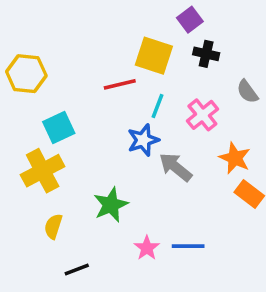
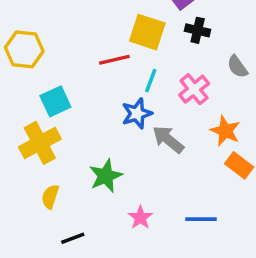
blue line: (188, 246) -> (201, 219), moved

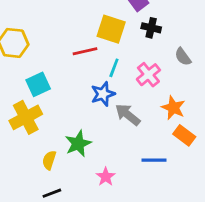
yellow semicircle: (50, 197) -> (49, 160), moved
blue line: (201, 219) -> (154, 160), moved

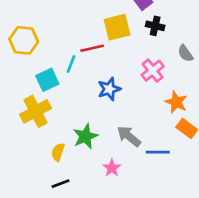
yellow square: (111, 29) -> (117, 27), turned -32
cyan line: (114, 68) -> (71, 64), moved
gray arrow: (128, 115) -> (129, 136), moved

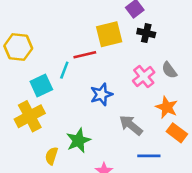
gray semicircle: (185, 53) -> (169, 70), moved
gray arrow: (129, 136) -> (131, 125), moved

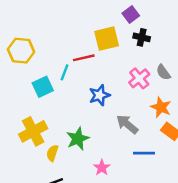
yellow cross: (30, 116) -> (33, 131), moved

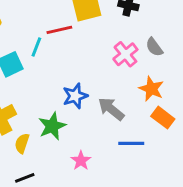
blue star: (99, 95) -> (75, 96), moved

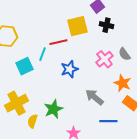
blue star: (75, 96) -> (69, 69), moved

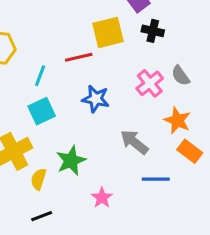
cyan line: (42, 54) -> (40, 76), moved
cyan square: (24, 66) -> (42, 111), moved
blue star: (69, 69) -> (96, 99), turned 30

